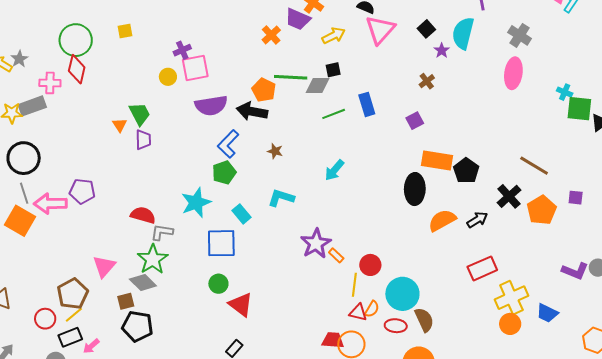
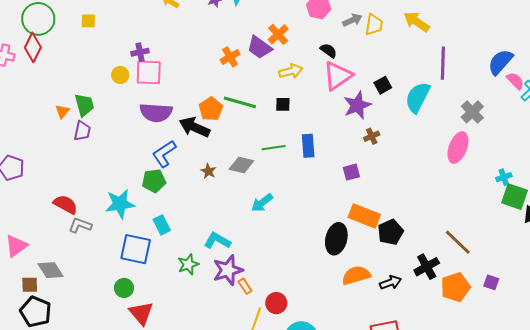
purple star: (442, 51) -> (357, 105), moved, size x1.8
gray diamond: (318, 85) -> (241, 165), moved
cyan cross: (565, 92) -> (504, 177), turned 35
cyan L-shape: (281, 198) -> (217, 241), moved
green star: (153, 259) -> (188, 264), moved, size x0.7

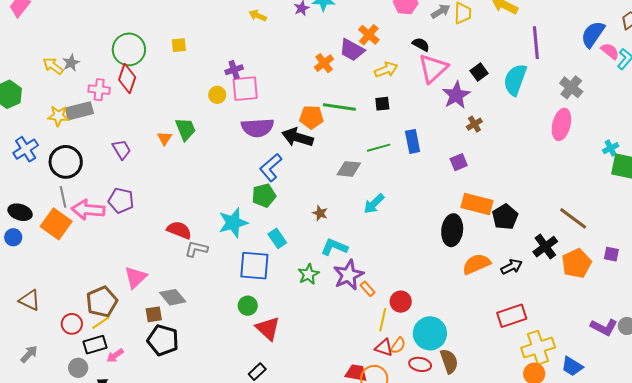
orange pentagon: (211, 109) -> (311, 117), turned -30
purple trapezoid: (82, 131) -> (122, 150), moved, turned -35
brown star: (208, 171) -> (320, 213), moved

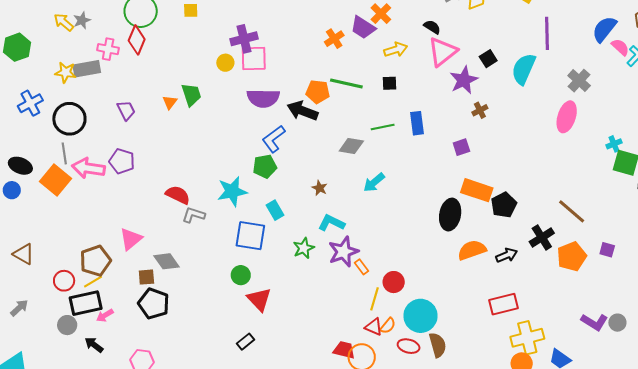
purple cross: (234, 70) -> (244, 39), size x1.5
black rectangle: (95, 345) -> (86, 303), size x1.4

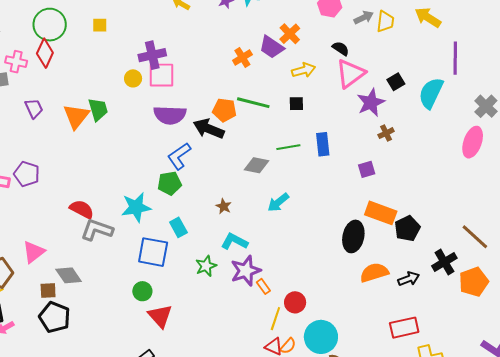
orange triangle: (170, 102) -> (76, 116), size x1.8
purple trapezoid: (126, 110) -> (34, 108), moved
gray L-shape: (194, 215) -> (97, 230), size x1.4

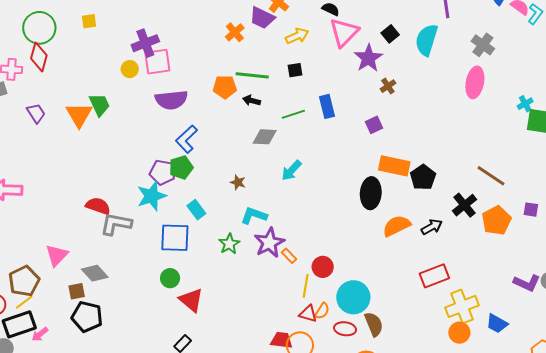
black arrow: (209, 129) -> (252, 100), moved, size x0.6
purple pentagon: (27, 174) -> (162, 172), moved

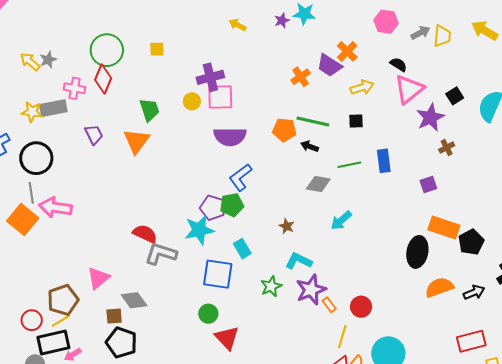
green trapezoid: (100, 105) -> (149, 110), moved
red circle: (323, 267) -> (361, 307), moved

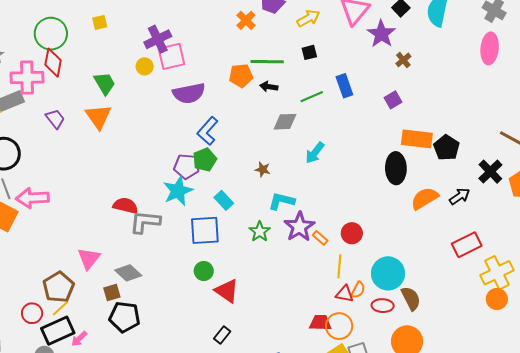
pink cross: (74, 88) -> (27, 78), size x1.5

